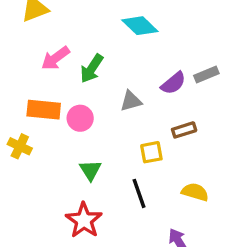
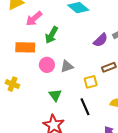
pink arrow: (55, 58) -> (34, 19), moved
gray triangle: (131, 101) -> (67, 66), moved
orange rectangle: (44, 110) -> (25, 47), moved

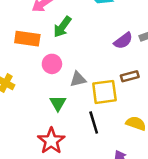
gray triangle: (67, 66) -> (78, 79), moved
yellow square: (91, 82) -> (104, 92), size x1.5

